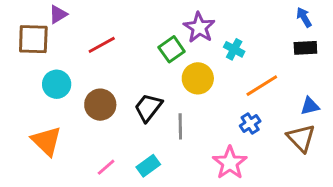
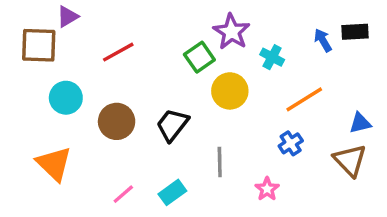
blue arrow: (304, 17) -> (323, 40), moved
black rectangle: (305, 48) -> (355, 32), moved
gray line: (180, 126) -> (220, 162), moved
pink star: (230, 163) -> (267, 189), size x0.6

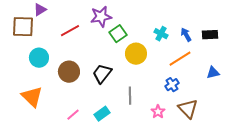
purple star: (232, 32) -> (101, 17), moved, turned 30
black rectangle: (355, 32) -> (210, 35), moved
blue arrow: (323, 40) -> (186, 35), moved
brown triangle: (350, 160) -> (188, 109), moved

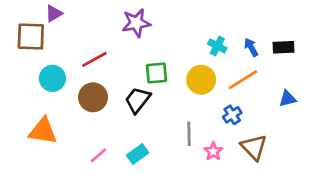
red line: (70, 31) -> (94, 59), moved
green square: (118, 34) -> (157, 73), moved, turned 30
yellow circle: (136, 54) -> (201, 80), moved
gray line: (130, 96) -> (189, 134), moved
orange triangle: (32, 97) -> (43, 131), turned -35

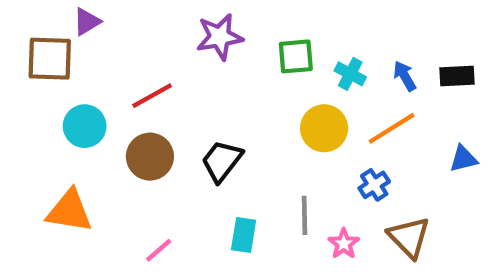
green square: (157, 73) -> (296, 56), moved
cyan rectangle: (138, 154) -> (244, 235), moved, turned -45

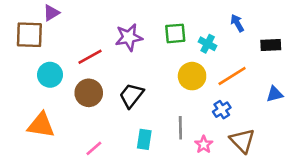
purple star: (220, 37) -> (129, 37), moved
blue arrow: (405, 76) -> (237, 23), moved

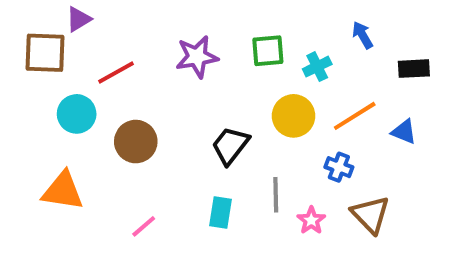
cyan cross: (208, 44) -> (317, 67), turned 36
red line: (90, 57) -> (116, 73), moved
blue triangle: (275, 94) -> (404, 132), moved, turned 36
black trapezoid: (131, 95) -> (230, 145), moved
blue cross: (222, 110) -> (339, 167), turned -36

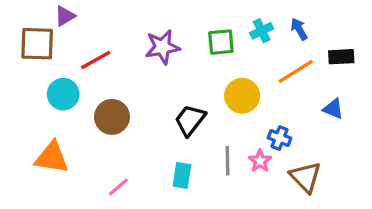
cyan cross: (317, 67) -> (262, 31), moved
orange line: (355, 116) -> (296, 71), moved
pink star: (311, 220) -> (260, 161), moved

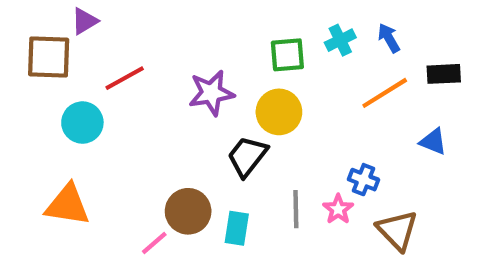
purple star: (162, 47) -> (211, 93), moved
yellow circle: (242, 96) -> (279, 112), moved
brown circle: (112, 117) -> (188, 211), moved

